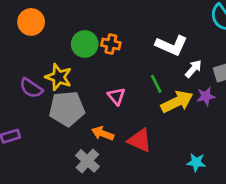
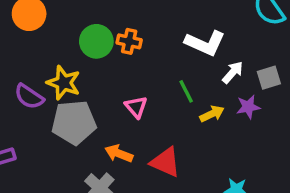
yellow arrow: (177, 102) -> (212, 114), size x0.6

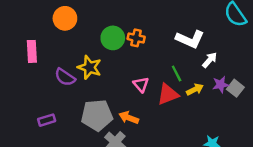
gray square: (269, 78) -> (235, 88), moved, turned -35
gray pentagon: (74, 122) -> (97, 115), moved
red triangle: (165, 162) -> (168, 94), moved, turned -45

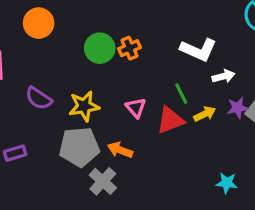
orange cross: (136, 38) -> (129, 48), turned -35
white arrow: (210, 60) -> (224, 76), turned 35
yellow star: (89, 67) -> (84, 106), moved, turned -30

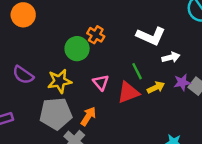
green circle: (100, 48) -> (77, 49), moved
orange cross: (129, 48) -> (96, 35), turned -36
orange arrow: (120, 150) -> (88, 116), turned 102

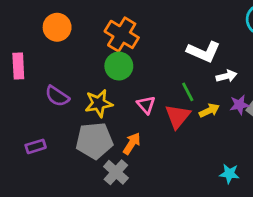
orange cross: (96, 35) -> (122, 34), moved, size x1.6
red triangle: (128, 92) -> (178, 116), turned -30

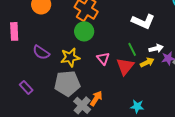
white arrow: (226, 76) -> (156, 48), moved
orange arrow: (132, 144) -> (96, 98), moved
purple rectangle: (36, 146) -> (26, 87), turned 64
cyan star: (229, 174) -> (137, 106), moved

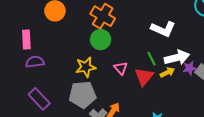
white arrow: (156, 48) -> (177, 58), size x1.6
purple semicircle: (41, 52) -> (35, 62), moved, turned 138
purple rectangle: (26, 87) -> (39, 99), size x1.5

